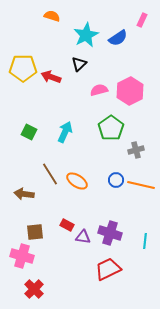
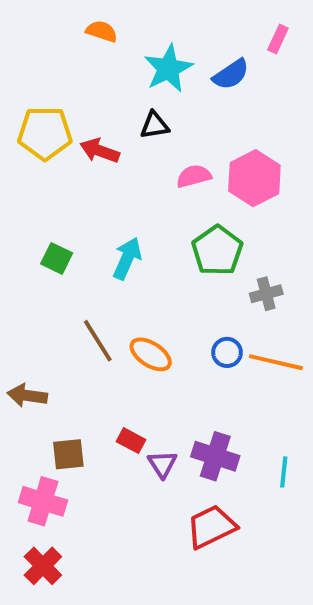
black triangle: (79, 64) -> (155, 125), turned 35
brown arrow: (24, 194) -> (27, 396), moved
purple triangle: (83, 237) -> (162, 464), turned 49
red cross: (34, 289) -> (43, 566), moved

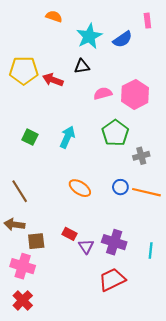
pink rectangle: (278, 39) -> (147, 21), turned -32
brown line: (98, 341) -> (20, 191), moved
brown arrow: (27, 396) -> (14, 224), moved

